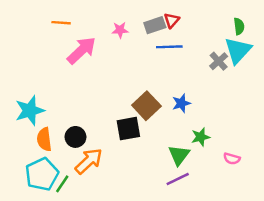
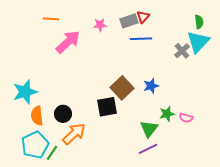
pink semicircle: (232, 159) -> (186, 118), moved

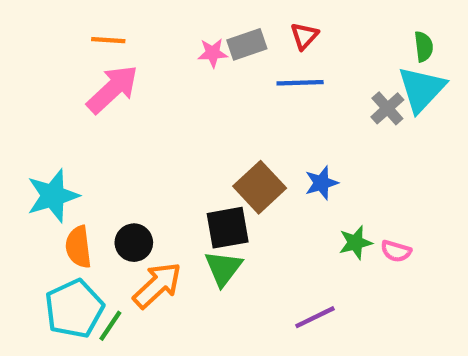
gray rectangle: (129, 21) -> (247, 44), moved
pink arrow: (68, 42) -> (113, 89), moved
green triangle: (149, 129) -> (223, 268), moved

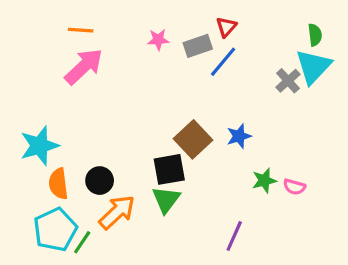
gray rectangle: (247, 44) -> (198, 46), moved
blue line: (300, 83) -> (223, 62), turned -48
purple line: (315, 317) -> (234, 236), turned -40

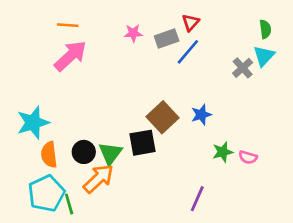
cyan triangle: (313, 66) -> (264, 56), size x0.7
green triangle: (166, 200) -> (110, 153), moved
green line: (82, 242) -> (69, 204), turned -50

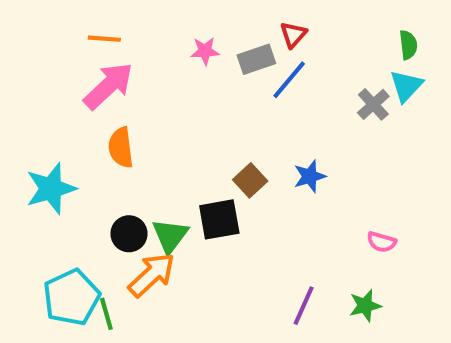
brown square: (163, 117) -> (250, 180), size x0.7
green star: (223, 152) -> (365, 306), moved
orange semicircle: (49, 155) -> (121, 148), moved

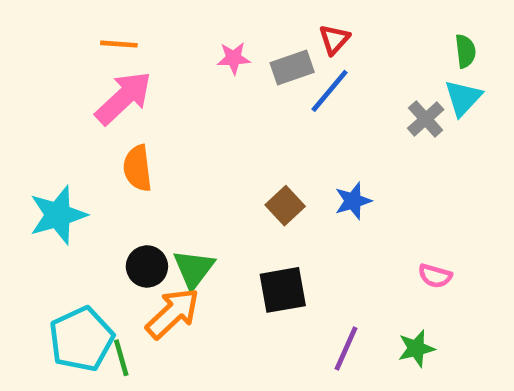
black square: (219, 219) -> (283, 290), moved

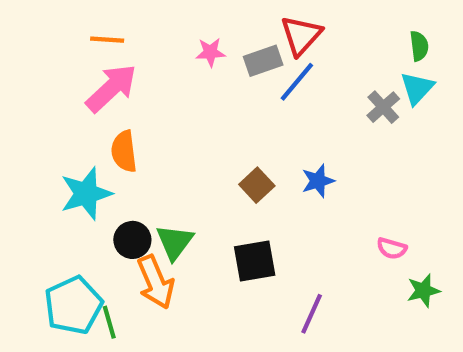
red triangle: (334, 39) -> (301, 35), size x1.5
cyan star: (58, 215) -> (86, 194), moved
orange arrow: (173, 313) -> (156, 282), turned 110
green star: (416, 348) -> (423, 291), moved

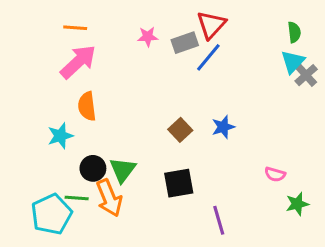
gray cross: (383, 107) -> (306, 75), moved
cyan star: (86, 194) -> (60, 136), size x0.7
purple line: (312, 314) -> (219, 220), turned -40
green line: (109, 322) -> (77, 198), moved, turned -70

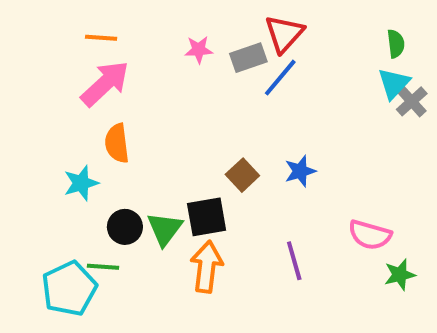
pink semicircle: (275, 174) -> (370, 235), size x1.5
black square: (179, 183) -> (207, 217), moved
orange arrow: (109, 198) -> (207, 267), moved, turned -150
purple line: (219, 220) -> (294, 261), moved

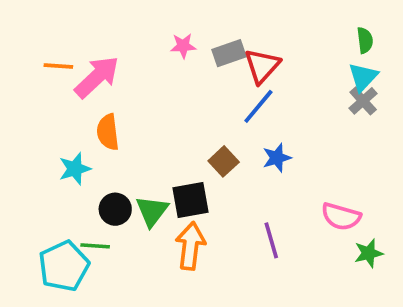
red triangle: (284, 34) -> (262, 66), moved
orange line: (101, 38) -> (58, 66), moved
blue line: (280, 78) -> (258, 106), moved
gray cross: (412, 101) -> (363, 101), moved

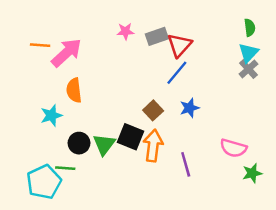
black square: (190, 200) -> (130, 137), turned 32
orange arrow: (190, 246) -> (153, 146), moved

